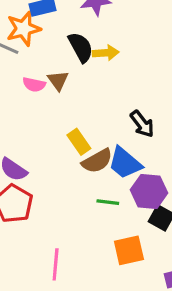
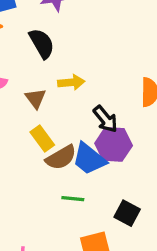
yellow arrow: (106, 53) -> (71, 82), moved
brown triangle: (58, 80) -> (36, 98), moved
purple hexagon: (149, 191) -> (114, 144), moved

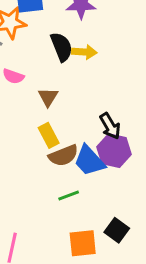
yellow arrow: (71, 82) -> (84, 52), moved
green line: (73, 199) -> (69, 195), turned -35
black square: (127, 213) -> (117, 230), moved

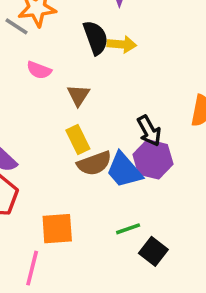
green line: (69, 195) -> (128, 229), moved
orange square: (83, 243) -> (57, 229), moved

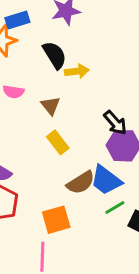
yellow arrow: (122, 44) -> (77, 71), moved
brown semicircle: (94, 163) -> (81, 183), moved
blue trapezoid: (124, 170) -> (106, 180), moved

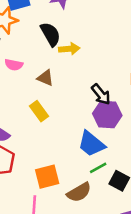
brown triangle: (50, 106) -> (45, 78), turned -30
yellow rectangle: (58, 142) -> (39, 111), moved
brown semicircle: (81, 183) -> (79, 192), moved

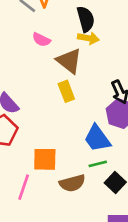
yellow arrow: (69, 49) -> (88, 38), moved
brown triangle: (45, 78) -> (69, 61), size x1.5
yellow rectangle: (39, 111) -> (66, 91), moved

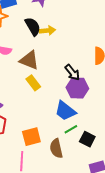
yellow arrow: (88, 38) -> (47, 31), moved
brown semicircle: (72, 183) -> (56, 148), turned 108

